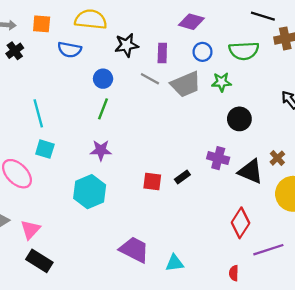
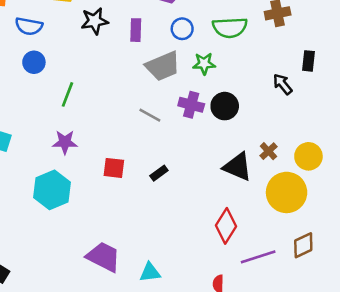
blue circle: (103, 79) -> (34, 62), moved
gray line: (150, 79) -> (150, 115), moved
purple cross: (218, 158) -> (191, 105), moved
red square: (152, 182) -> (114, 168), moved

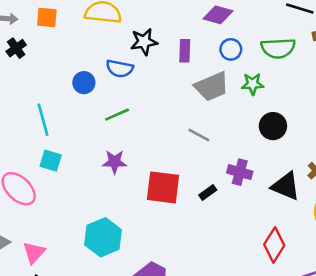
blue semicircle: (29, 26) -> (120, 69), moved
green line: (67, 94) -> (117, 115), turned 45
purple cross: (191, 105) -> (240, 172), moved
red square: (114, 168) -> (163, 187), size x1.6
cyan hexagon: (52, 190) -> (103, 237), moved

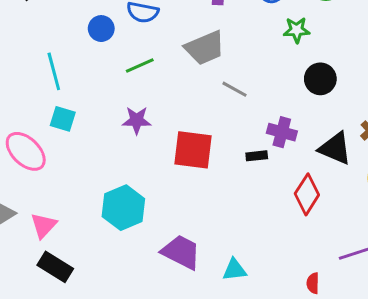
gray trapezoid: (212, 86) -> (205, 48), moved
black rectangle: (208, 193) -> (257, 156), moved, turned 30
red diamond: (274, 245) -> (307, 194), moved

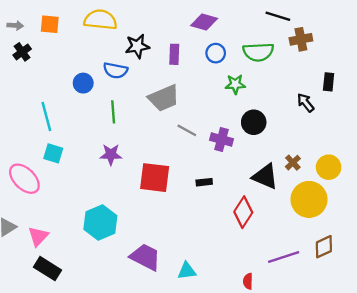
green line: (140, 66) -> (113, 112), turned -70
purple cross: (282, 132) -> (221, 140), moved

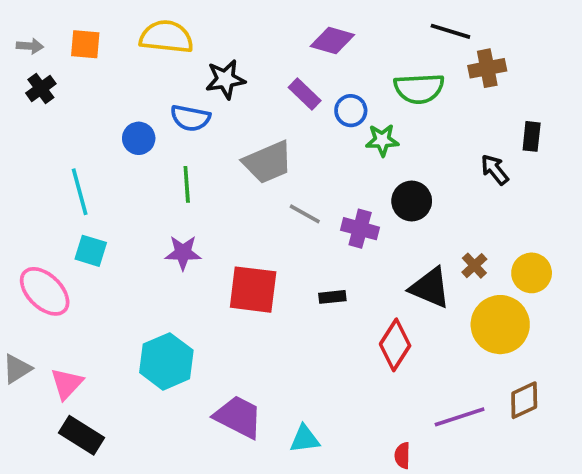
blue circle: (216, 53) -> (351, 111), moved
purple rectangle: (174, 54) -> (305, 94), moved, turned -48

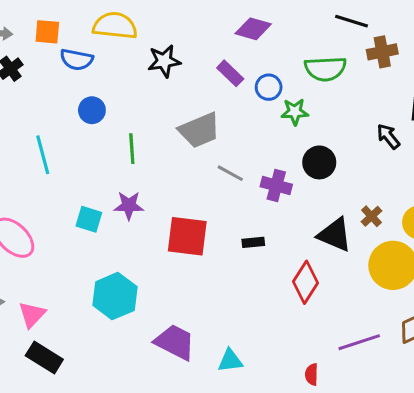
blue semicircle: (190, 118) -> (77, 60), moved
cyan square: (91, 251) -> (89, 219), moved

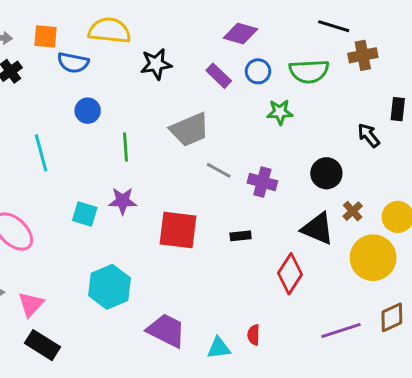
blue circle: (269, 87) -> (258, 71), moved
black circle: (319, 162) -> (326, 173), moved
red semicircle: (312, 374) -> (254, 335), moved

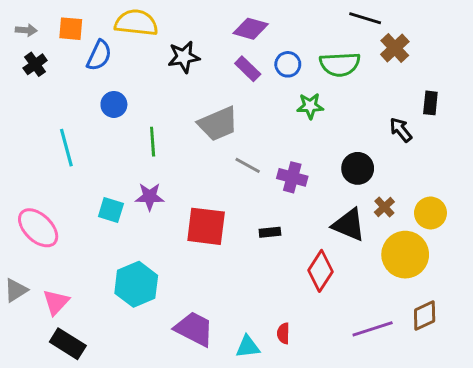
purple diamond: (241, 33) -> (251, 29), moved
brown cross: (363, 55) -> (395, 48), turned -32
blue semicircle: (73, 63) -> (99, 55), turned -76

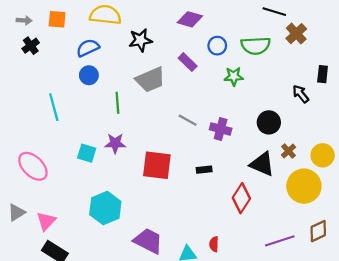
blue semicircle: (99, 55) -> (88, 48), moved, turned -140
purple rectangle: (248, 69) -> (188, 62), moved
gray trapezoid: (218, 124) -> (150, 80), moved

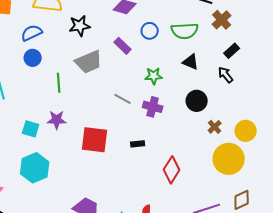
black rectangle: (323, 74) -> (232, 51), moved, turned 42
green star: (234, 76) -> (154, 76), moved
black triangle: (262, 164) -> (191, 62), moved, size x0.7
cyan hexagon: (105, 208) -> (35, 168), moved

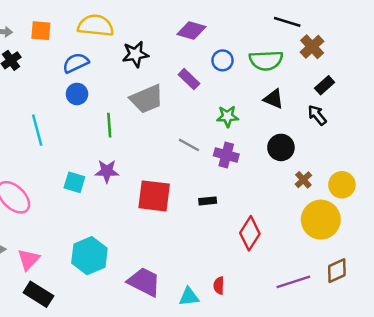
cyan hexagon: (35, 168) -> (89, 256), moved

